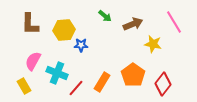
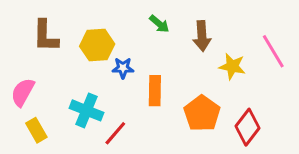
pink line: (174, 22) -> (273, 51), moved
brown arrow: (133, 24) -> (202, 36), turned 108
pink semicircle: (33, 61) -> (23, 92), moved
orange rectangle: (102, 82) -> (155, 91), moved, turned -30

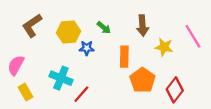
green arrow: (159, 24) -> (104, 28), moved
brown L-shape: (45, 36) -> (32, 26), turned 55
orange rectangle: (155, 91) -> (124, 57), moved

